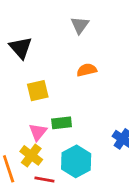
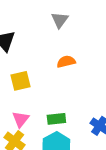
green rectangle: (62, 123) -> (56, 119), moved

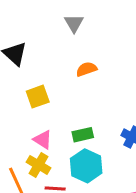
pink triangle: (21, 119) -> (43, 140), turned -30

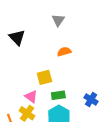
yellow square: (38, 97) -> (44, 77), moved

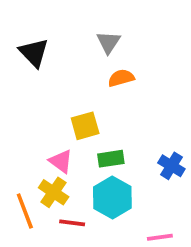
gray triangle: (58, 20) -> (108, 42), moved

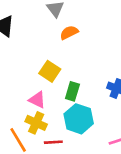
yellow square: (85, 126) -> (50, 71), turned -30
green rectangle: (111, 159) -> (72, 91), turned -54

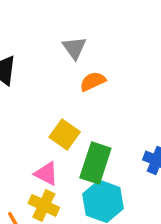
green rectangle: (72, 91) -> (95, 163), size x1.5

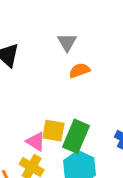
yellow square: (65, 134) -> (53, 131), moved, turned -30

